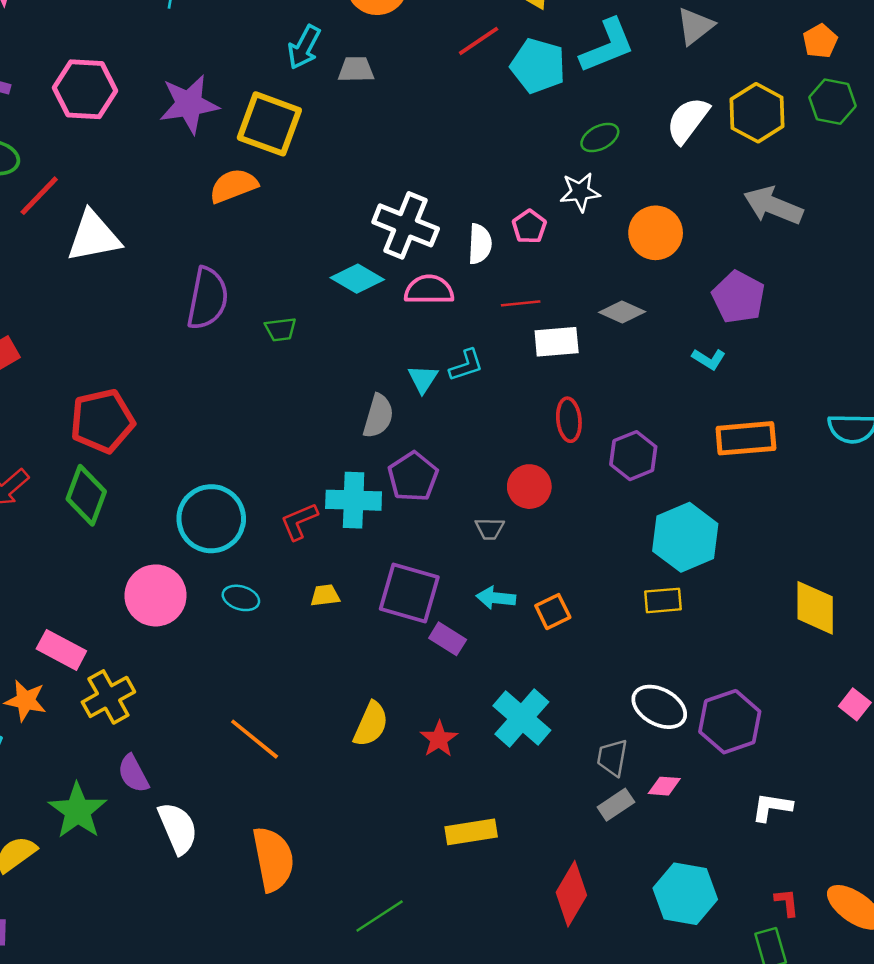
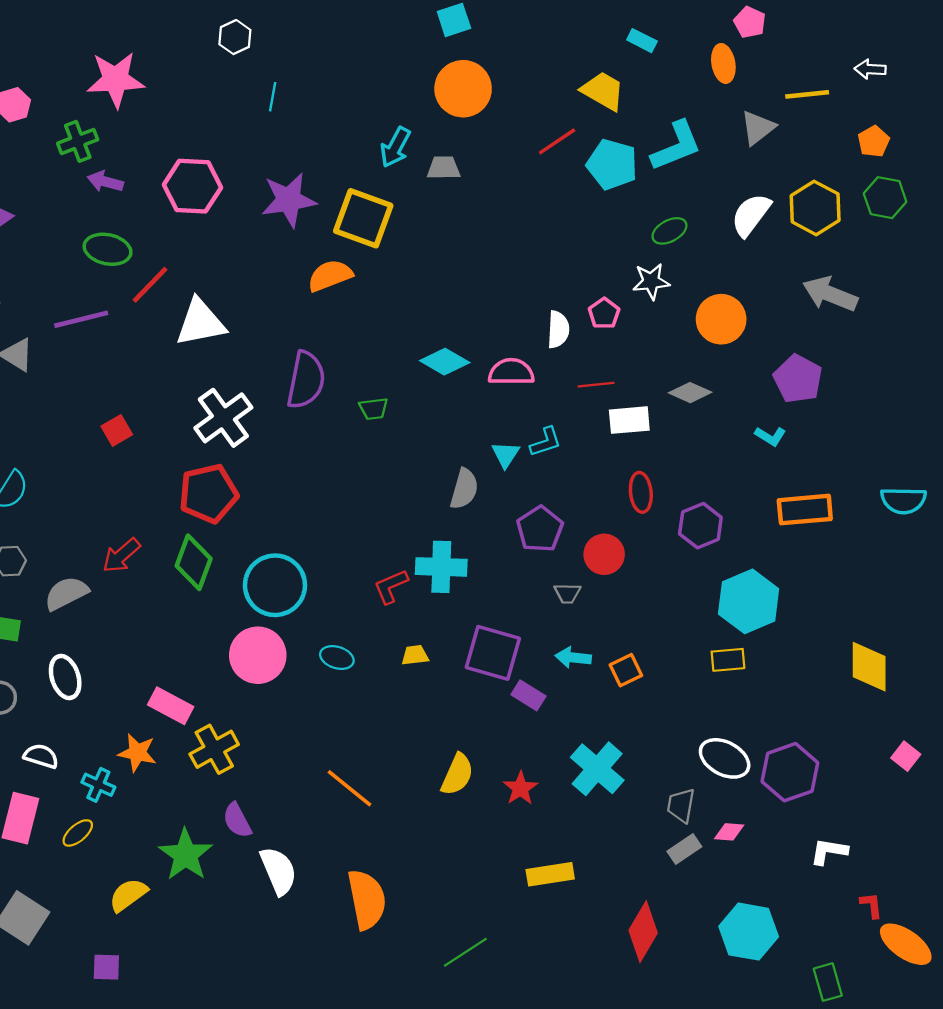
white cross: (406, 225) -> (223, 418), moved, turned 32
purple pentagon: (413, 477) -> (540, 529), moved
cyan circle: (211, 519) -> (275, 585), moved
red L-shape: (787, 902) -> (871, 905), moved

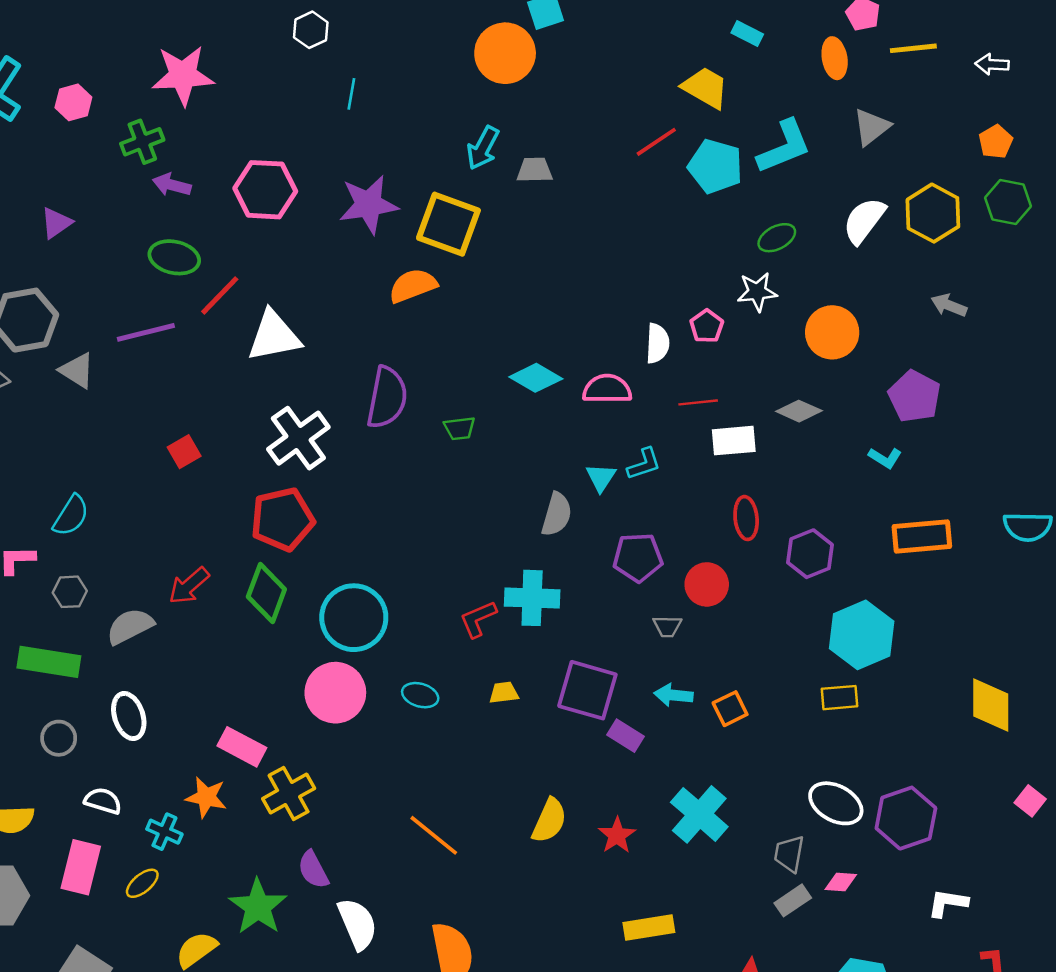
orange circle: (463, 89) -> (505, 53), moved
yellow line: (807, 94) -> (913, 48), moved
gray arrow: (830, 294) -> (949, 305), size x0.6
purple pentagon: (540, 529) -> (638, 557), turned 30

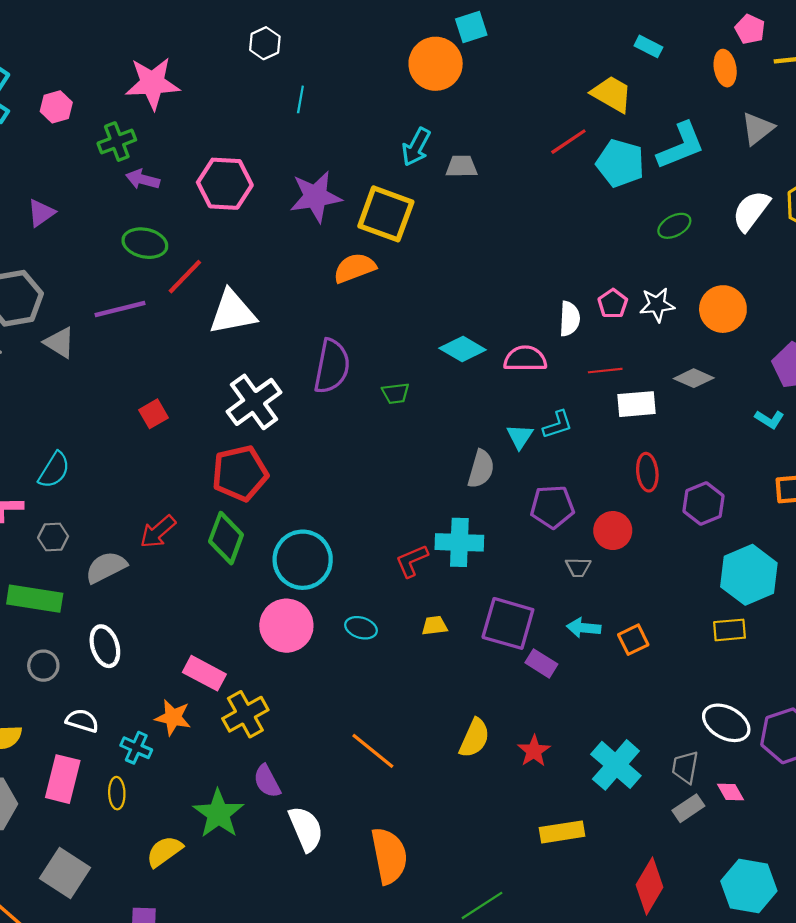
white star: (757, 292) -> (657, 305), moved
cyan cross: (699, 814) -> (616, 765), moved
pink diamond: (841, 882) -> (731, 792), turned 56
yellow ellipse: (142, 883) -> (117, 793), turned -52

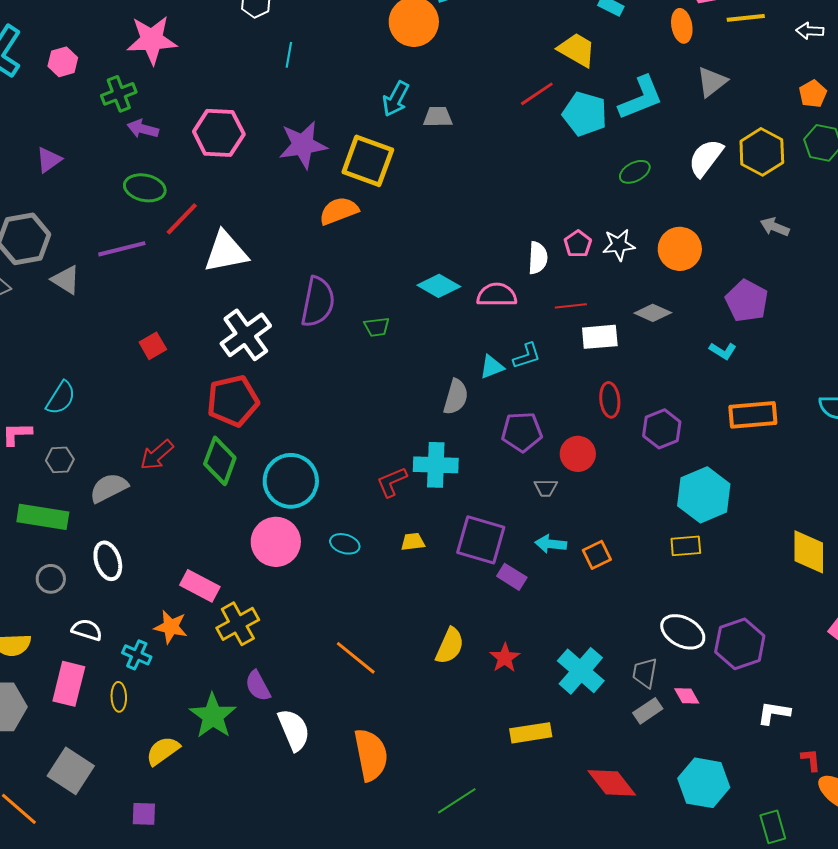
cyan triangle: (520, 437) -> (492, 367), turned 36
red diamond: (649, 886) -> (612, 783), turned -69

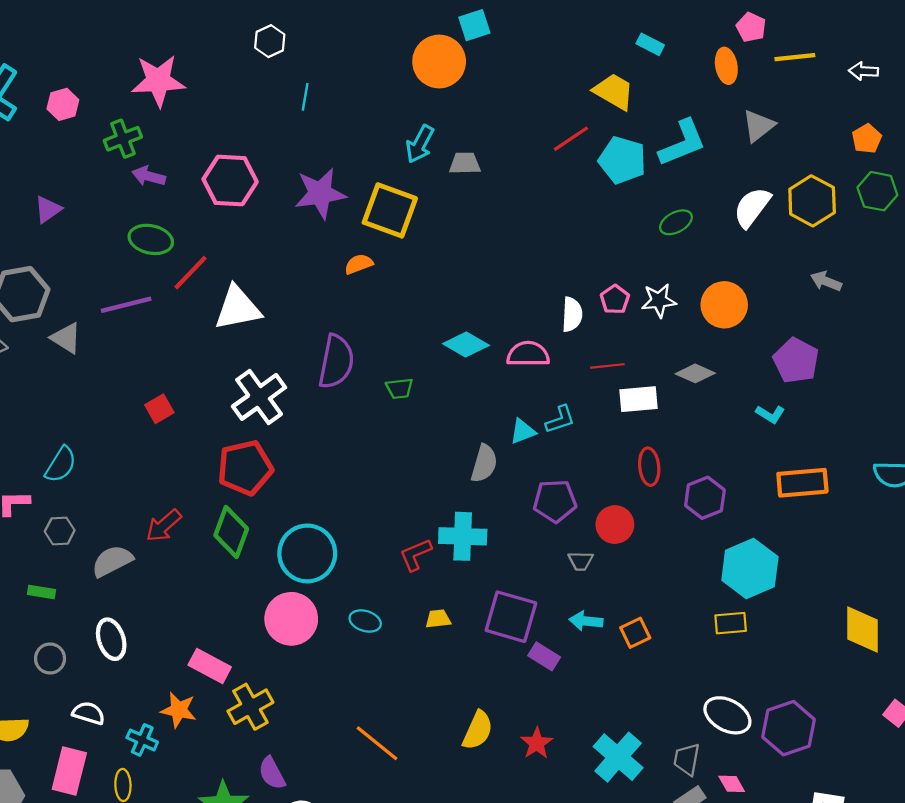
orange semicircle: (339, 211) -> (359, 264), size x0.7
green rectangle: (43, 517) -> (41, 592), size x0.5

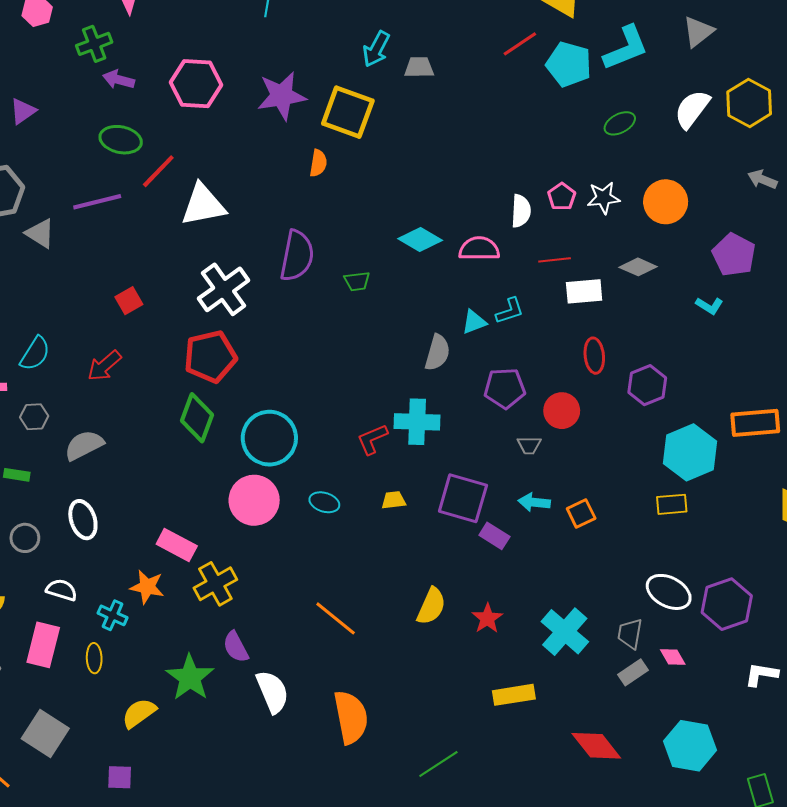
orange semicircle: (359, 264) -> (318, 163), turned 120
orange rectangle: (802, 483) -> (755, 423), moved
red arrow: (164, 526) -> (104, 366), moved

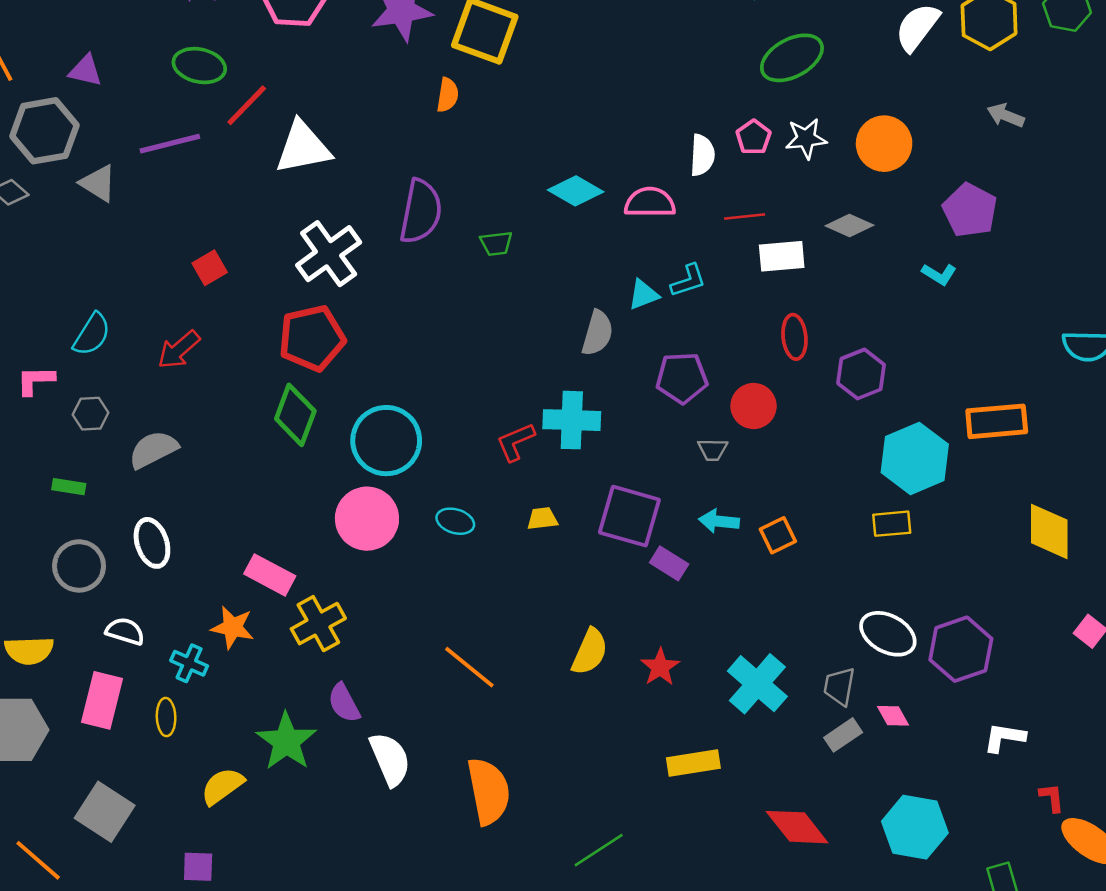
purple triangle: (23, 111) -> (85, 71), moved, turned 48
green ellipse: (620, 123) -> (792, 58), moved, size x1.6
gray circle: (25, 538) -> (79, 566), size x1.4

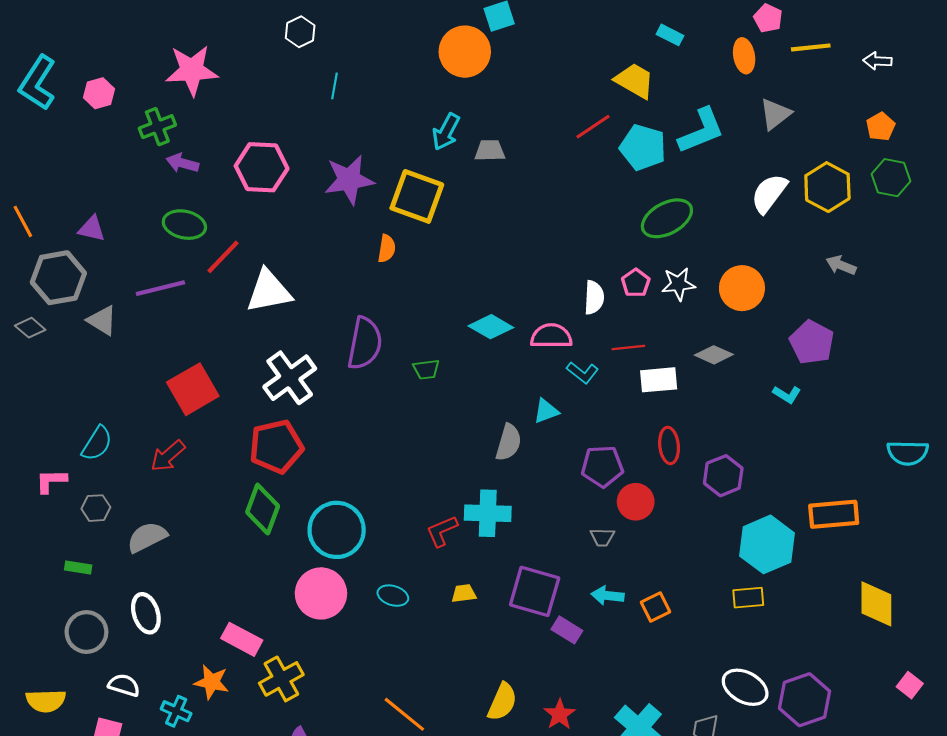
red square: (210, 268) -> (193, 389), size x1.8
cyan L-shape: (688, 281) -> (583, 373), moved, turned 56
purple pentagon: (682, 378) -> (602, 466), moved

